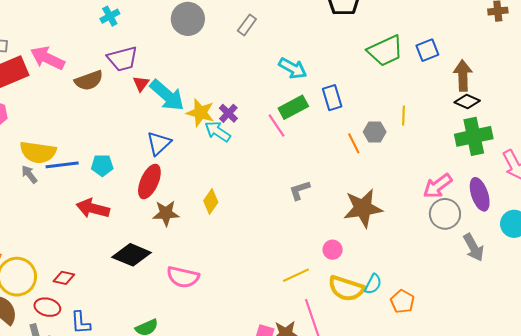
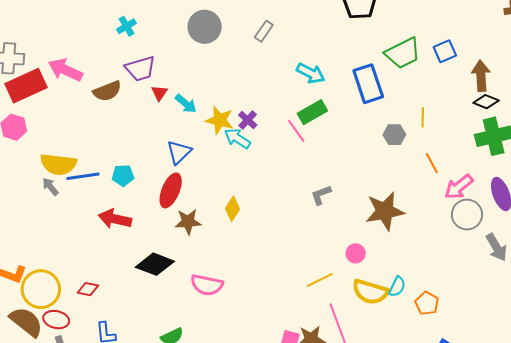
cyan arrow: (167, 95) -> (186, 104), size x0.6
blue rectangle: (332, 98) -> (368, 84), moved, size x1.5
orange line: (354, 143) -> (432, 163), moved
red ellipse: (47, 307) -> (56, 320), moved

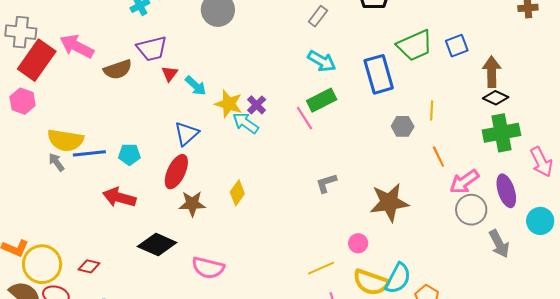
gray rectangle: (264, 31) -> (318, 16), moved
red rectangle: (26, 86) -> (37, 60), turned -33
cyan semicircle: (397, 287) -> (398, 278), size x1.5

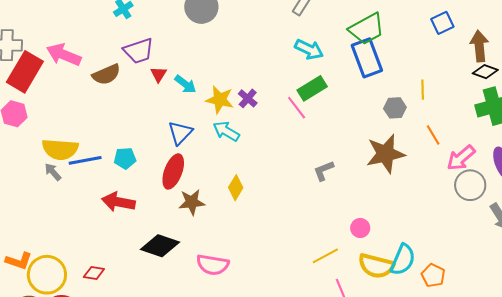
green trapezoid: (415, 45) -> (367, 29), moved
cyan arrow: (246, 123) -> (226, 131), moved
brown star: (389, 202) -> (385, 154), moved

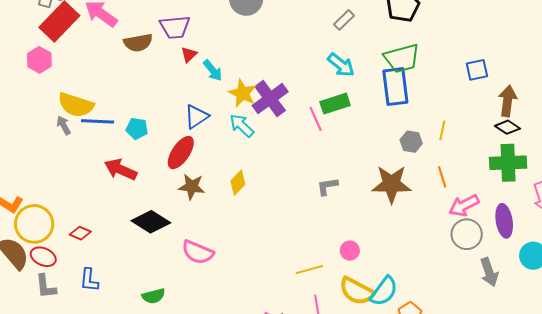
purple cross: (248, 98) -> (270, 99), size x1.8

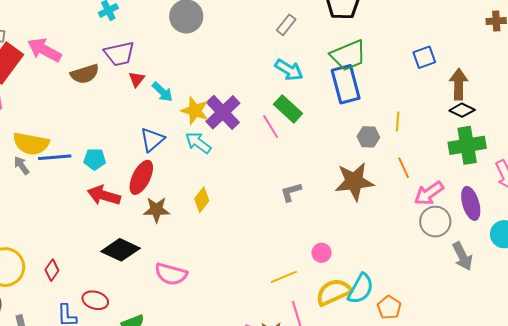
green rectangle: (335, 104) -> (288, 109), turned 68
red arrow: (120, 170) -> (104, 195), moved
red diamond: (80, 233) -> (52, 270), turned -70
red ellipse: (43, 257) -> (95, 300), moved
yellow semicircle: (357, 291) -> (334, 292), turned 135

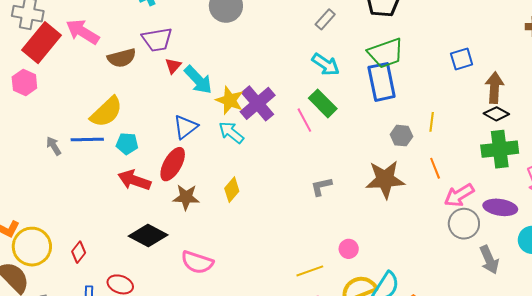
cyan arrow: (162, 92) -> (198, 80), size x1.4
yellow semicircle: (31, 144) -> (106, 112), moved, turned -57
purple ellipse: (471, 203) -> (500, 207), turned -68

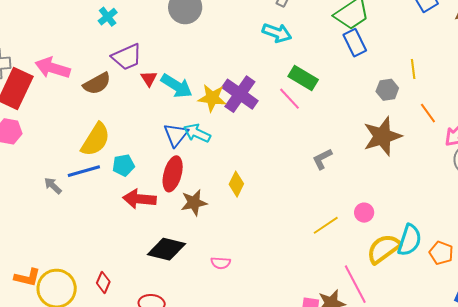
cyan arrow: (326, 65) -> (277, 33), moved
blue rectangle: (382, 82) -> (355, 43), size x0.7
cyan arrow: (231, 133) -> (197, 133), moved
pink semicircle: (197, 262) -> (221, 263), size x0.6
yellow line: (310, 271) -> (326, 225), moved

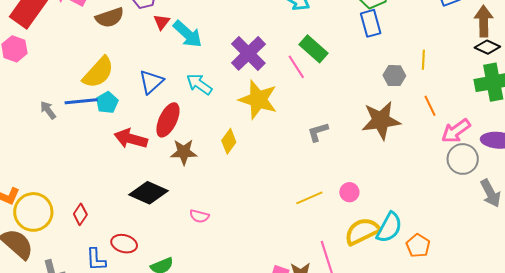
yellow star: (212, 98) -> (258, 100), moved, size x1.4
blue triangle: (176, 135) -> (151, 82), moved
cyan pentagon: (123, 165) -> (107, 103), moved, turned -30

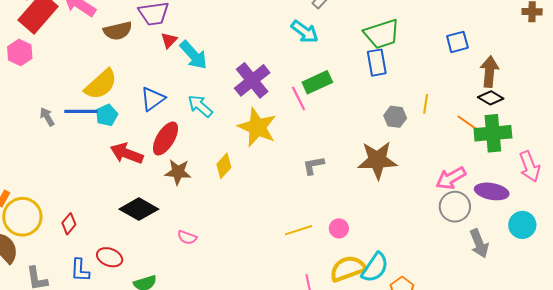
green rectangle: (313, 49) -> (317, 82), turned -72
orange line: (430, 106) -> (467, 122), moved, turned -35

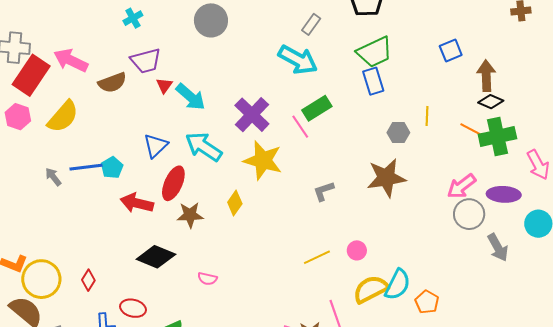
cyan arrow: (305, 32) -> (298, 60), size x1.4
yellow semicircle: (101, 84) -> (63, 117), moved
cyan arrow: (200, 106) -> (204, 147), size x1.4

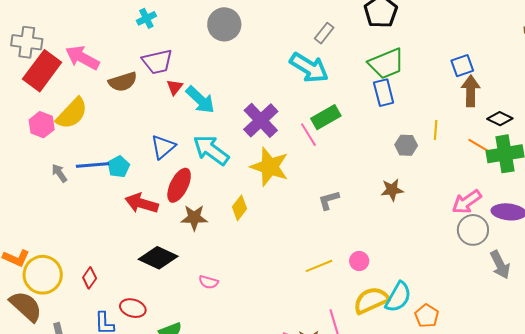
brown arrow: (486, 76) -> (471, 91), moved
pink hexagon: (18, 117) -> (42, 125), moved
brown star: (386, 178) -> (392, 190), size x0.6

